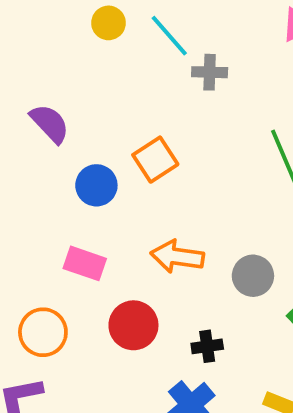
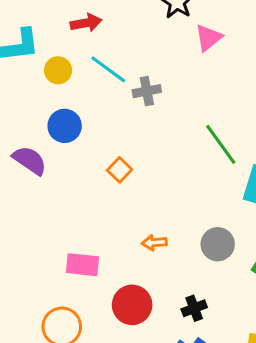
orange square: (155, 160) -> (120, 170), size x0.7
blue circle: (96, 185) -> (65, 126), moved
orange arrow: (177, 257) -> (154, 243), size x0.6

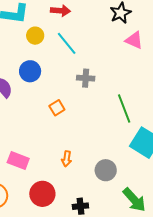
pink triangle: (208, 38) -> (134, 40), turned 48
gray cross: (147, 91) -> (86, 78), moved
orange arrow: (154, 243) -> (67, 159), turned -91

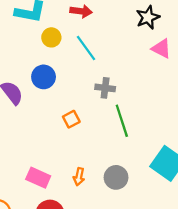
green line: (124, 109) -> (122, 121), moved
pink rectangle: (18, 161) -> (38, 178), moved
gray circle: (106, 170) -> (116, 177), moved

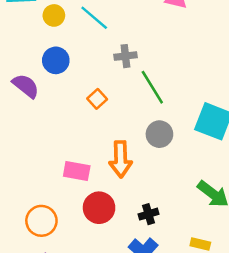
orange arrow: (79, 177) -> (121, 159), size x1.8
gray circle: (116, 177) -> (159, 134), moved

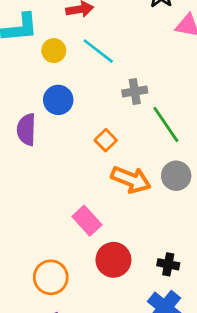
purple semicircle: (26, 86) -> (26, 130), turned -124
orange arrow: (121, 159) -> (131, 180), moved, turned -64
pink rectangle: (77, 171) -> (87, 221), turned 40
black cross: (149, 214) -> (168, 264), turned 30

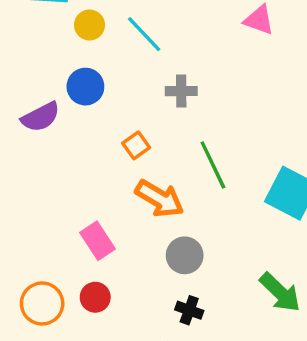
green line: (166, 124) -> (213, 165), moved
purple semicircle: (26, 130) -> (41, 117), turned -128
gray circle: (176, 176) -> (185, 255), moved
red circle: (113, 260) -> (95, 297), moved, size x0.7

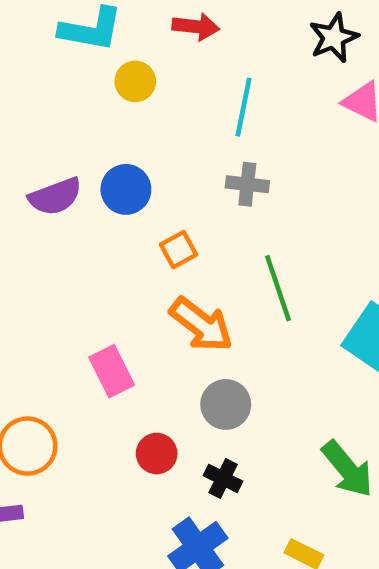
cyan line: (144, 34) -> (243, 107), moved, turned 48
blue circle: (85, 87) -> (126, 189), moved
red circle: (95, 297) -> (157, 454), moved

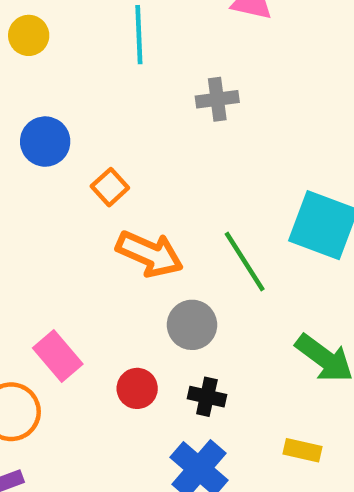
gray cross: (247, 184) -> (217, 99), moved
green line: (278, 288) -> (245, 262), moved
pink rectangle: (112, 371) -> (58, 356), moved

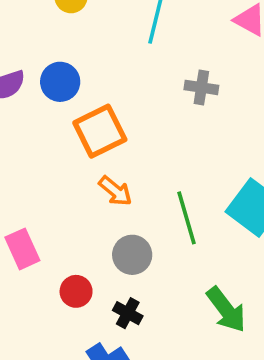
orange square: (110, 187) -> (100, 131), size x1.8
orange arrow: (150, 254) -> (115, 191), size x0.7

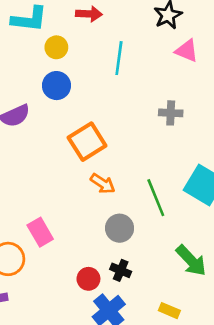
blue circle: (60, 82) -> (56, 86), moved
gray cross: (201, 87) -> (171, 113), moved
red circle: (76, 291) -> (88, 279), moved

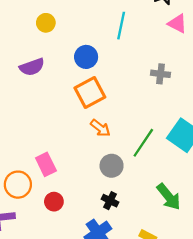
yellow circle: (56, 47) -> (46, 23), moved
blue circle: (56, 86) -> (86, 57), moved
green line: (156, 198) -> (143, 143), turned 52
red circle: (88, 279) -> (54, 202), moved

